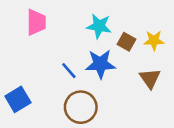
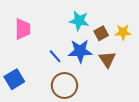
pink trapezoid: (36, 22) -> (23, 29), moved
brown square: (126, 42) -> (101, 33), turned 32
brown triangle: (150, 78) -> (107, 59), moved

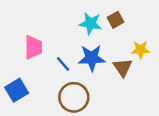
pink trapezoid: (23, 29) -> (33, 47), moved
yellow star: (123, 32) -> (141, 50), moved
brown square: (101, 33) -> (115, 20), moved

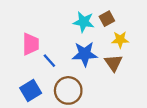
yellow star: (141, 50) -> (120, 40), moved
blue line: (63, 64) -> (49, 61), moved
blue square: (17, 90) -> (31, 90), moved

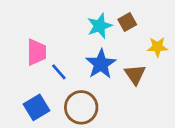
cyan star: (84, 22) -> (100, 26), turned -30
yellow star: (120, 40) -> (157, 47), moved
blue star: (85, 54) -> (101, 64), turned -30

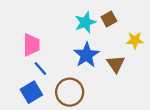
blue line: (59, 72) -> (40, 69), moved

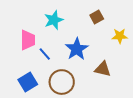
cyan star: (85, 22) -> (54, 20), moved
brown triangle: (116, 64) -> (103, 69), moved, turned -42
blue line: (40, 69) -> (45, 54), moved

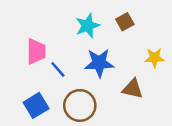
cyan star: (54, 20) -> (88, 26), moved
yellow star: (120, 36) -> (154, 58), moved
blue star: (77, 49) -> (99, 63), turned 30

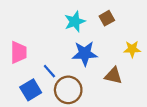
pink trapezoid: (36, 51) -> (19, 52), moved
blue line: (58, 69) -> (49, 71), moved

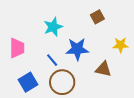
cyan star: (75, 22) -> (53, 27), moved
blue line: (49, 71) -> (52, 60), moved

